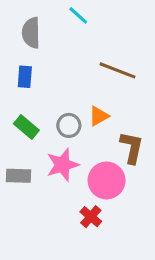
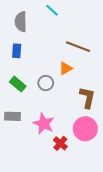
orange triangle: (99, 116) -> (66, 68), moved
pink star: (63, 165) -> (44, 124), moved, turned -30
pink circle: (107, 180) -> (85, 129), moved

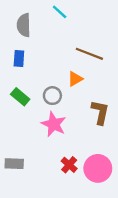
gray rectangle: (12, 116) -> (14, 164), moved
pink star: (44, 124) -> (54, 124), moved
pink circle: (85, 129) -> (98, 168), moved

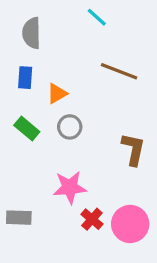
cyan line: (60, 12) -> (97, 17), moved
orange triangle: (75, 79) -> (57, 94), moved
pink star: (54, 124) -> (70, 187), moved, turned -30

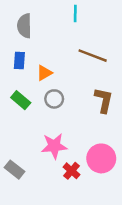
cyan line: (97, 17) -> (75, 13), turned 49
brown L-shape: (133, 149) -> (104, 100), moved
gray rectangle: (19, 218) -> (14, 170), turned 36
pink circle: (130, 224) -> (101, 158), moved

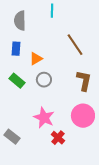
cyan line: (75, 13) -> (52, 11), moved
brown line: (93, 56) -> (75, 45), turned 35
pink star: (54, 146) -> (44, 118), turned 30
pink circle: (101, 158) -> (83, 116), moved

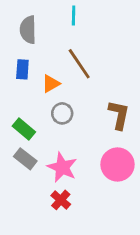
brown line: (75, 45) -> (79, 64), moved
green rectangle: (17, 81) -> (24, 129), moved
gray rectangle: (12, 137) -> (25, 159), moved
red cross: (58, 138) -> (61, 200), moved

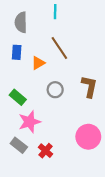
gray circle: (62, 113) -> (55, 90), moved
gray rectangle: (25, 159) -> (19, 145), moved
pink circle: (118, 164) -> (88, 137), moved
pink star: (62, 167) -> (29, 122), moved, turned 30

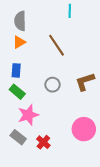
cyan line: (55, 12) -> (70, 11), moved
blue rectangle: (17, 52) -> (16, 70), moved
orange triangle: (38, 63) -> (19, 42), moved
brown L-shape: (89, 86) -> (85, 82), turned -120

